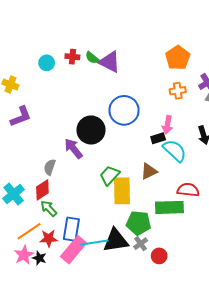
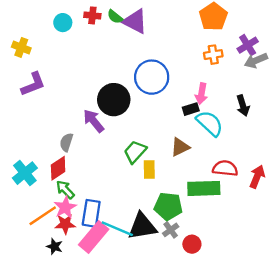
yellow rectangle: (122, 191) -> (149, 169), size x0.6
cyan line: (94, 243) -> (117, 229), turned 32
pink star: (24, 255) -> (65, 207), moved

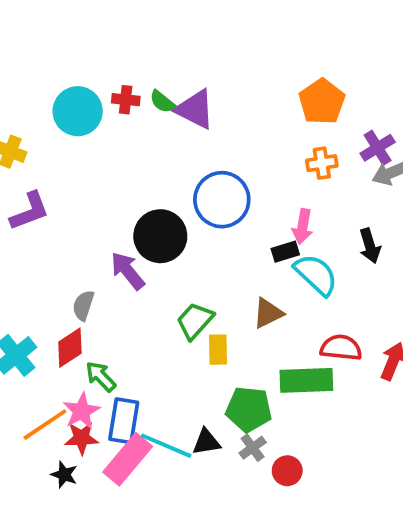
cyan circle: (63, 23) -> (78, 111), size x1.6
green arrow: (65, 190) -> (101, 377), moved
black triangle: (142, 226) -> (206, 442), size x0.6

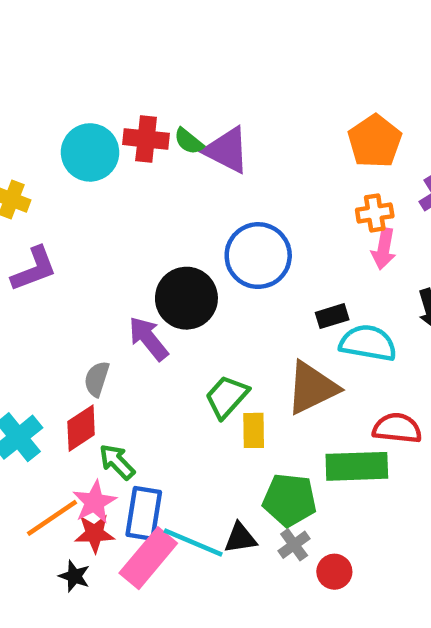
red cross: (126, 100) -> (146, 139), size x1.4
pink arrow: (303, 227) -> (384, 249), moved
cyan semicircle: (316, 275) -> (368, 343), turned -33
brown triangle: (268, 313) -> (312, 388), size x1.5

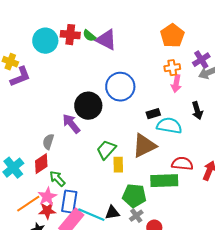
purple L-shape: (34, 269) -> (20, 77), moved

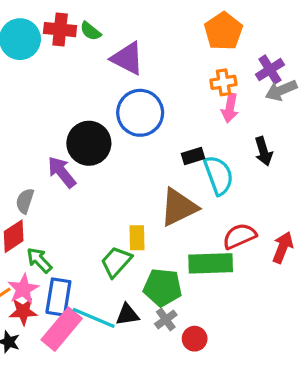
purple triangle: (106, 40) -> (127, 58), moved
cyan semicircle: (169, 126) -> (219, 175), turned 60
green trapezoid: (106, 150) -> (116, 262), moved
red semicircle: (182, 164) -> (239, 236), turned -30

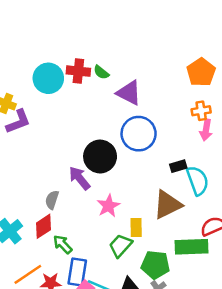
pink star: (23, 289) -> (108, 206), moved

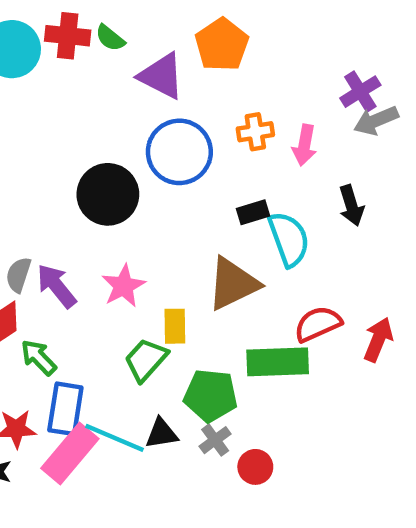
orange pentagon: (201, 72) -> (222, 45), moved
orange cross: (201, 111) -> (255, 132), moved
purple arrow: (80, 178) -> (56, 286), moved

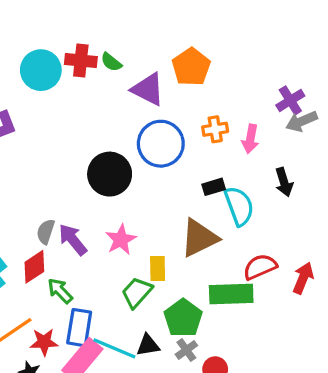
green pentagon: (211, 395) -> (183, 318), turned 30

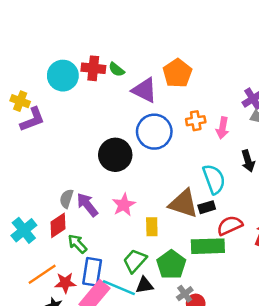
black rectangle: (214, 187) -> (207, 207), moved
brown triangle: (199, 238) -> (183, 204), turned 44
green trapezoid: (137, 292) -> (135, 261), moved
gray cross: (186, 350) -> (185, 294), moved

